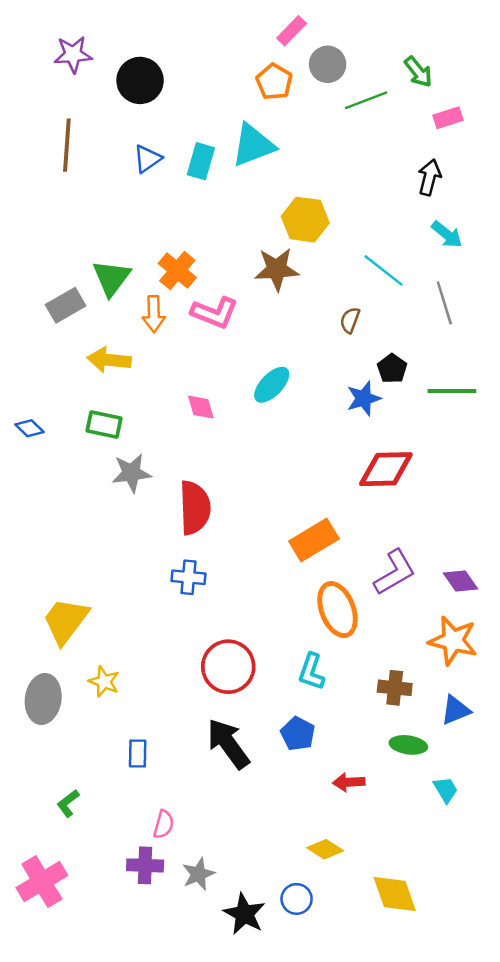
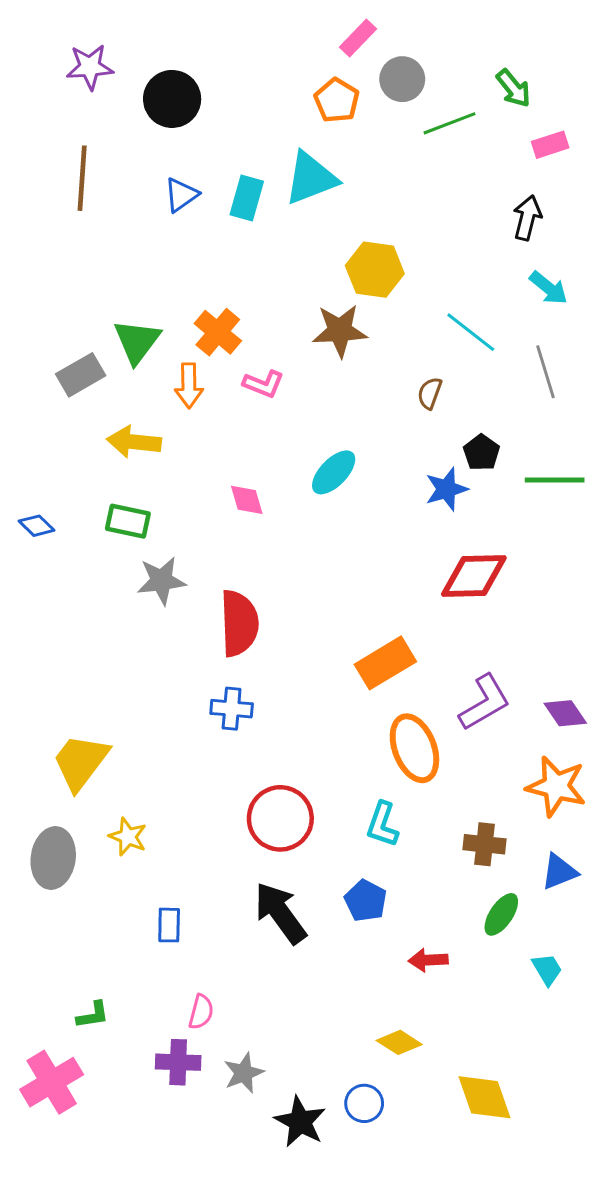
pink L-shape: (215, 313) -> (264, 384), size x0.7
green ellipse: (408, 745) -> (501, 914), turned -64
green L-shape: (68, 803) -> (93, 1015), moved, turned -152

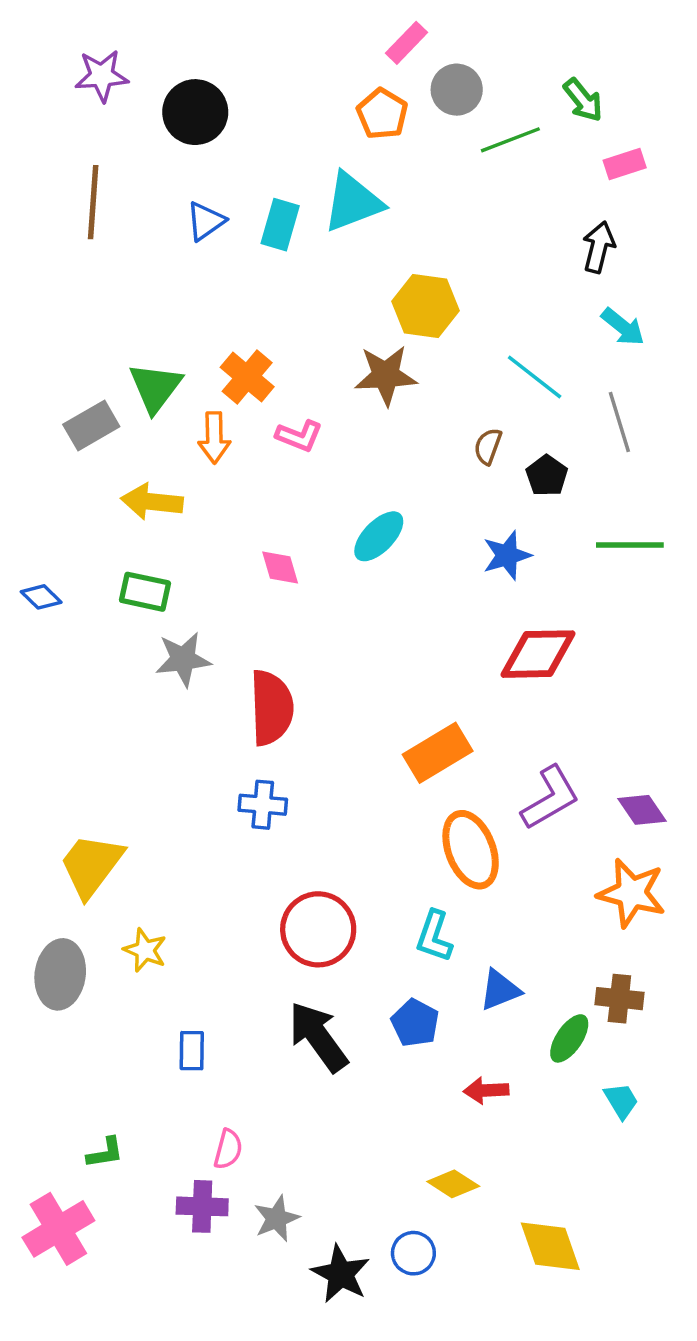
black pentagon: (481, 453) -> (547, 476), moved
brown cross: (485, 844) -> (619, 999), moved
blue triangle: (559, 872) -> (500, 990), moved

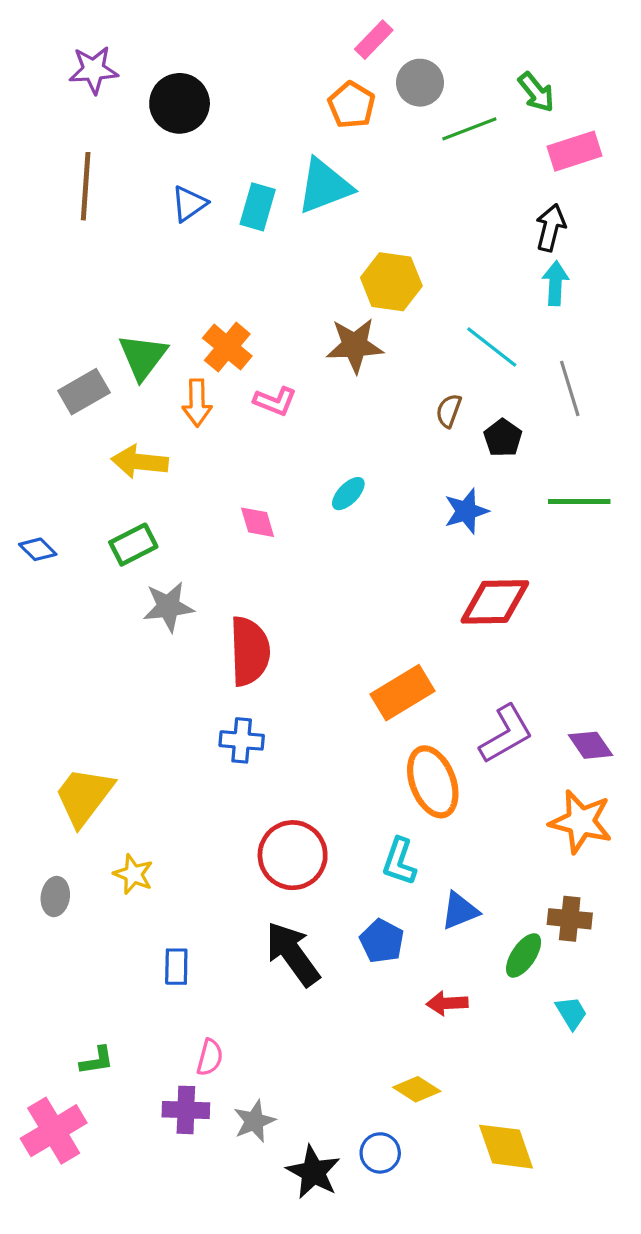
pink rectangle: (625, 164) -> (575, 151), size x1.4
cyan arrow: (623, 327) -> (555, 283), moved, turned -126
cyan ellipse: (379, 536) -> (348, 494), size x0.7
green rectangle: (145, 592) -> (133, 545), turned -39
gray ellipse: (60, 974) -> (55, 897), size x0.6

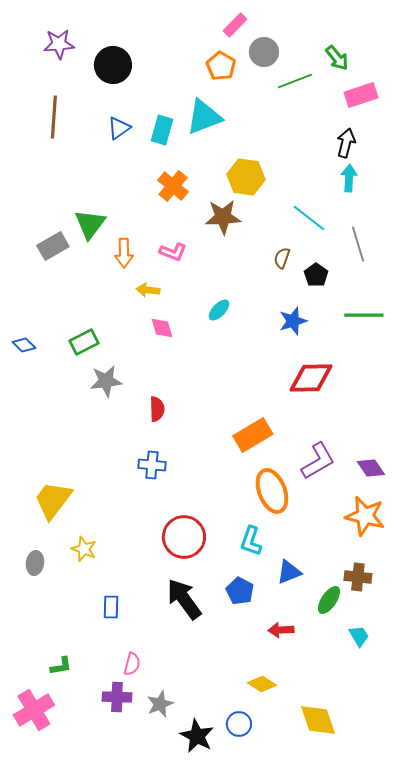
orange cross: (227, 347) -> (173, 186), moved
yellow arrow: (140, 462) -> (148, 290), moved, size x0.7
red semicircle: (250, 651) -> (157, 409), size x0.6

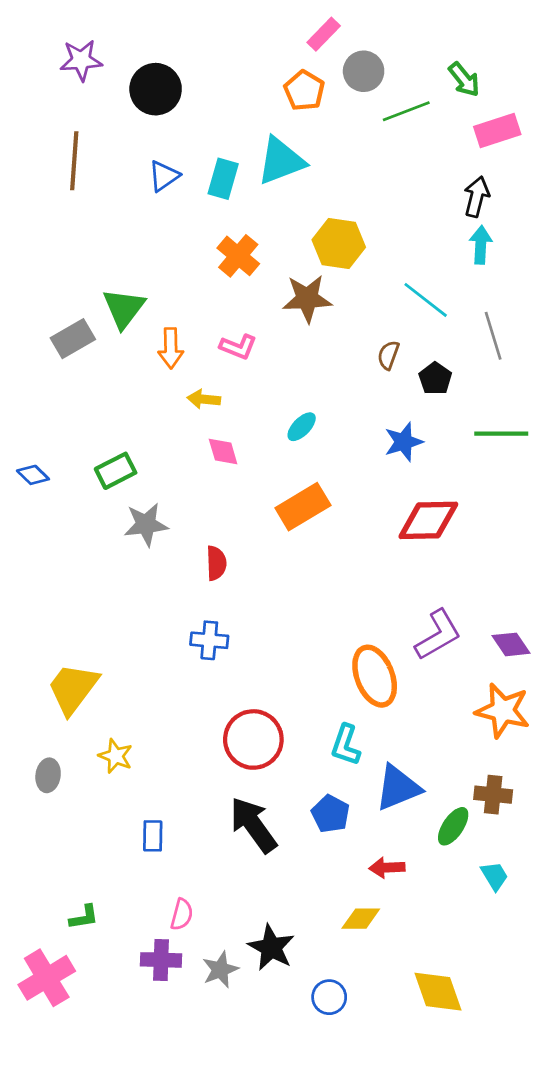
orange rectangle: (253, 435) -> (303, 507), moved
blue triangle: (289, 572) -> (398, 788), size x1.4
yellow diamond: (262, 684) -> (361, 919), moved, turned -32
black star: (197, 736) -> (271, 948), moved

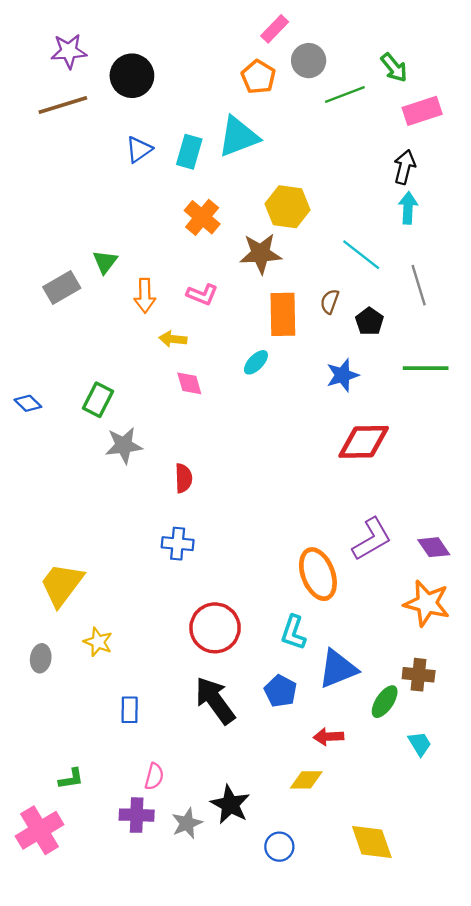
brown line: (74, 161) -> (63, 105), moved, turned 69
green triangle: (124, 308) -> (105, 262), size x0.7
green rectangle: (116, 471) -> (98, 400), turned -36
orange rectangle: (303, 507) -> (283, 314), moved, turned -60

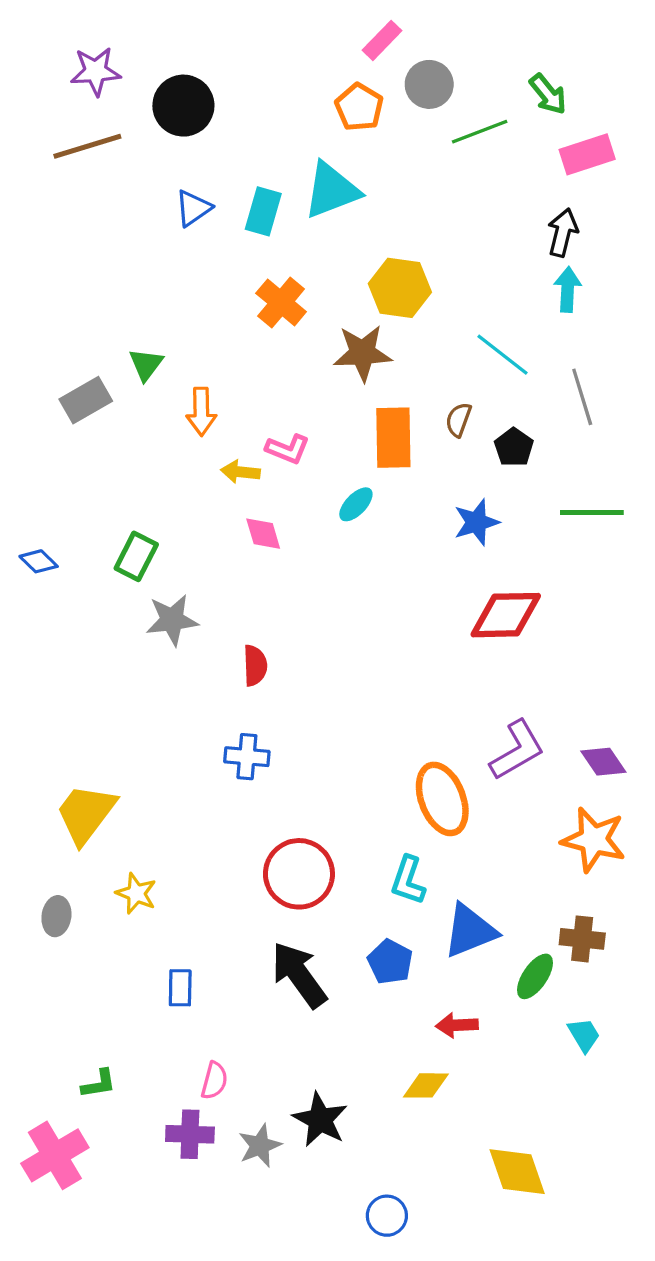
pink L-shape: (202, 294) -> (288, 449), moved
blue circle: (279, 847) -> (387, 1216), moved

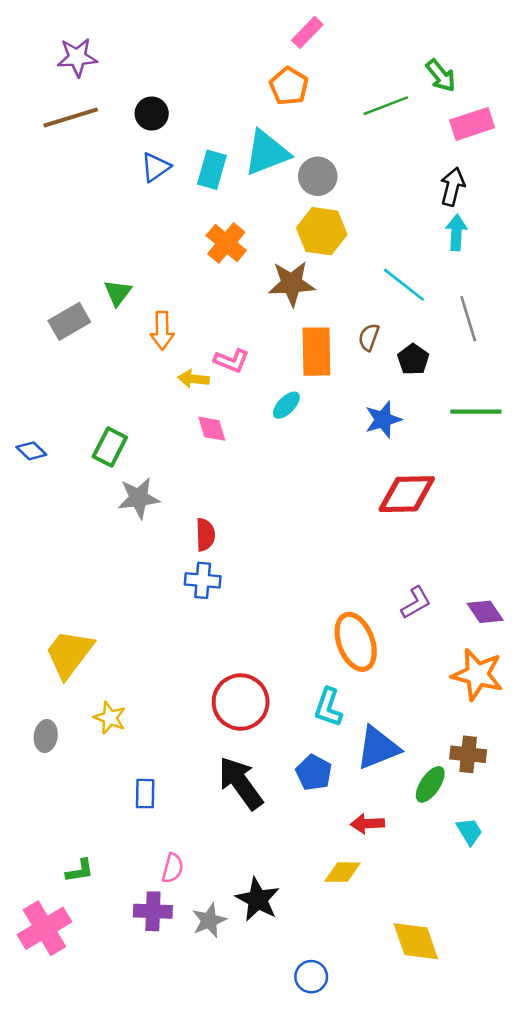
gray circle: (429, 84) -> (318, 176), moved
black circle: (183, 106) -> (152, 114), moved, size x0.7
purple L-shape: (517, 750) -> (416, 603), size x0.7
blue cross: (247, 757) -> (203, 580), moved

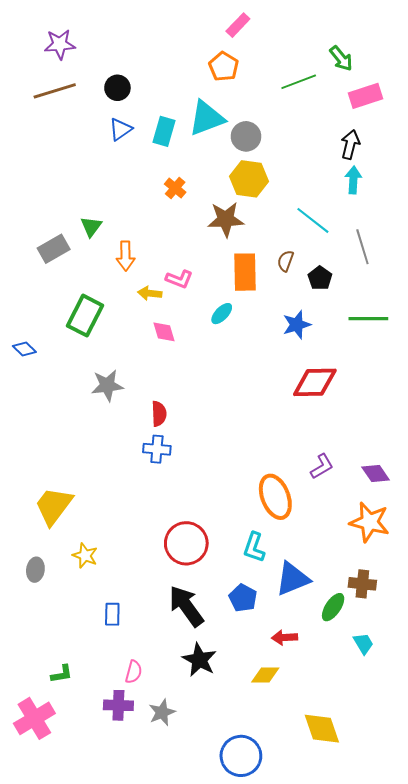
orange cross: (226, 243) -> (175, 188), size x0.7
green rectangle: (110, 447) -> (85, 316), moved, size x1.4
black star: (258, 899) -> (199, 660), moved
blue circle: (311, 977) -> (241, 756), size x1.6

